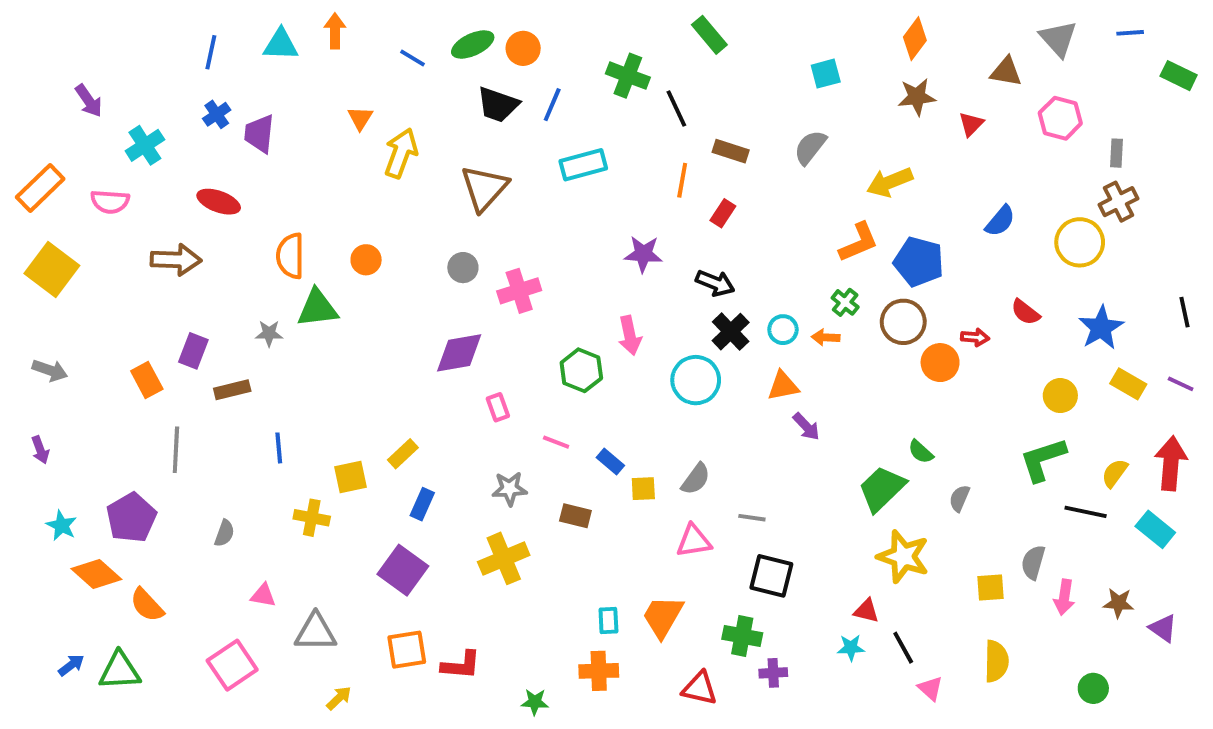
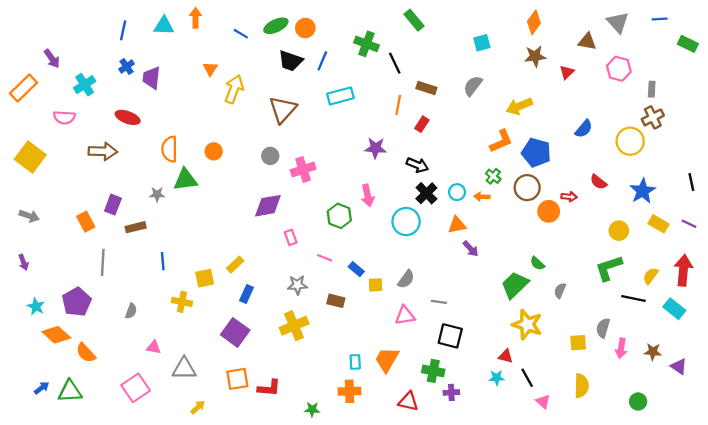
orange rectangle: (40, 188) -> (24, 88), moved

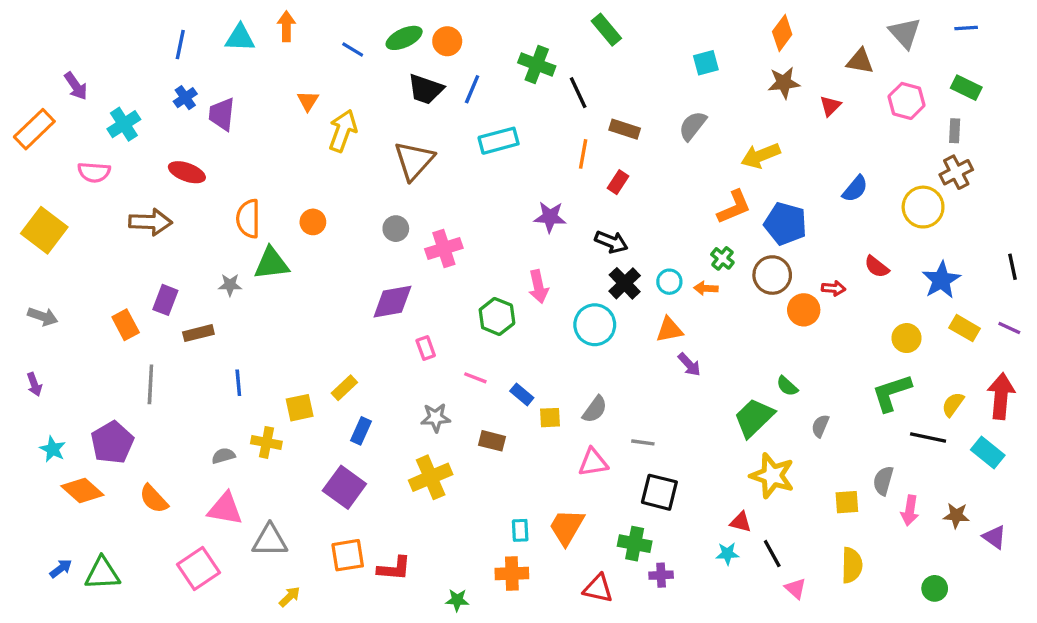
green rectangle: (688, 44) -> (966, 88), moved
gray semicircle: (131, 311) -> (223, 456), moved, turned -126
pink triangle: (154, 347) -> (225, 509), size x1.6
orange semicircle: (86, 353) -> (154, 499), moved

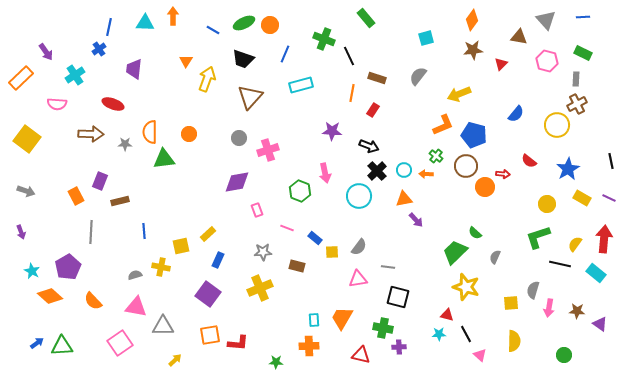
black trapezoid: (426, 89) -> (243, 59), moved
blue cross: (185, 98) -> (99, 49), moved
gray star: (230, 285) -> (125, 144), moved

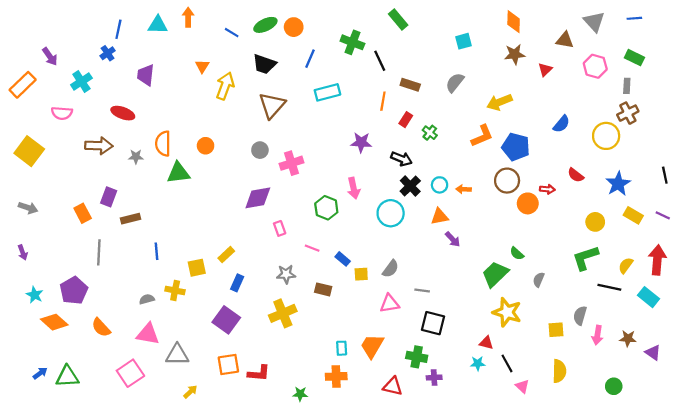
orange diamond: (472, 20) -> (514, 22), turned -35
green cross: (436, 156) -> (430, 133), moved

